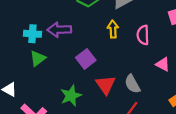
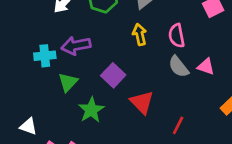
green triangle: (38, 58) -> (68, 82), moved
gray semicircle: (132, 84) -> (179, 67), moved
green star: (71, 96) -> (91, 110), moved

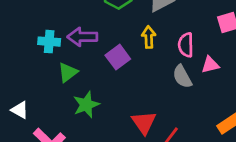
pink triangle: (206, 67) -> (210, 65), moved, turned -42
purple square: (113, 75) -> (118, 57), moved
red triangle: (142, 102) -> (144, 123), moved

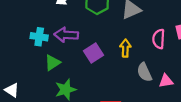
yellow arrow: (149, 37) -> (125, 48), moved
pink semicircle: (186, 45) -> (159, 39), moved
pink triangle: (210, 65) -> (166, 81), moved

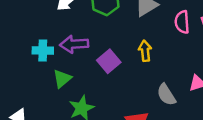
pink semicircle: (159, 39) -> (182, 22), moved
gray semicircle: (144, 72) -> (166, 95), moved

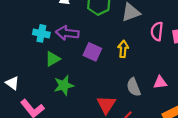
purple square: (109, 61) -> (92, 52), turned -36

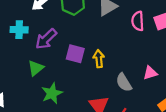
cyan cross: (41, 33) -> (19, 30), moved
purple arrow: (67, 33) -> (46, 39), turned -40
yellow arrow: (123, 49) -> (99, 59), moved

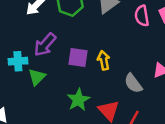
cyan cross: (19, 30) -> (18, 61), moved
green star: (52, 93) -> (78, 100), moved

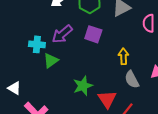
purple square: (78, 57) -> (93, 34), moved
yellow arrow: (104, 60) -> (123, 56), moved

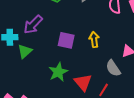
purple square: (93, 34) -> (66, 40), moved
gray semicircle: (132, 80) -> (113, 68), moved

